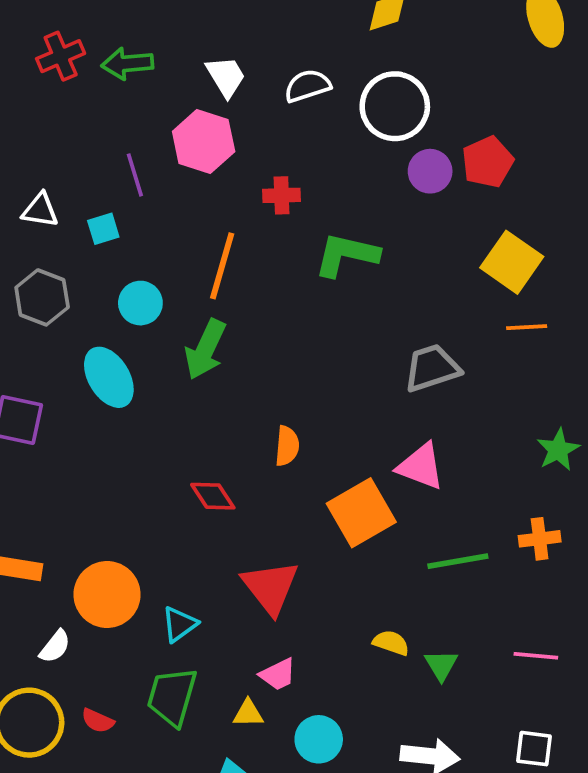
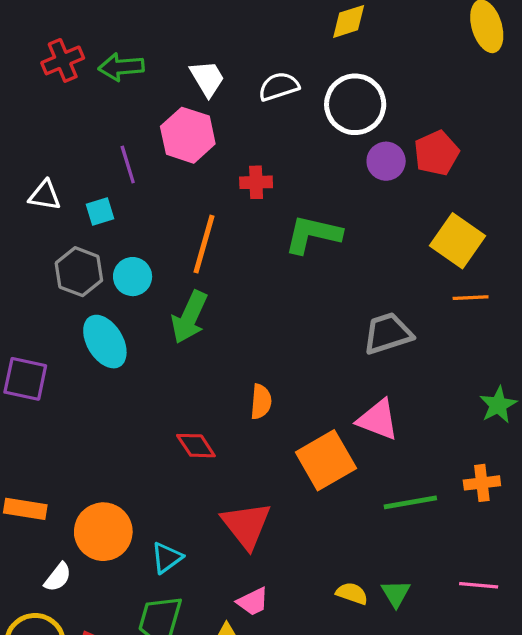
gray hexagon: (42, 297) -> (79, 272), moved
yellow semicircle: (391, 643) -> (352, 593), moved

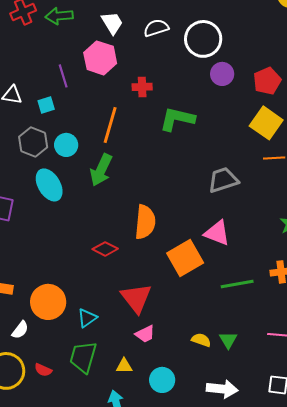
red pentagon: (436, 153) -> (267, 81), moved
orange semicircle: (261, 402) -> (145, 222), size x1.6
red diamond: (196, 446) -> (105, 249), turned -30
pink trapezoid: (253, 602) -> (145, 334), moved

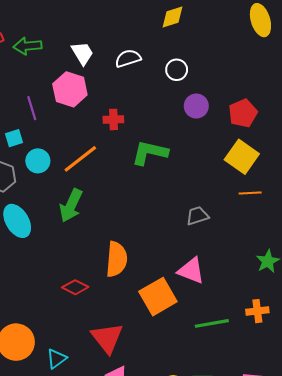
white circle: (203, 39) -> (177, 70), size x0.6
orange line: (110, 125) -> (80, 159), turned 36
cyan circle: (66, 145) -> (38, 161), moved
gray trapezoid: (223, 180) -> (197, 216), size x0.7

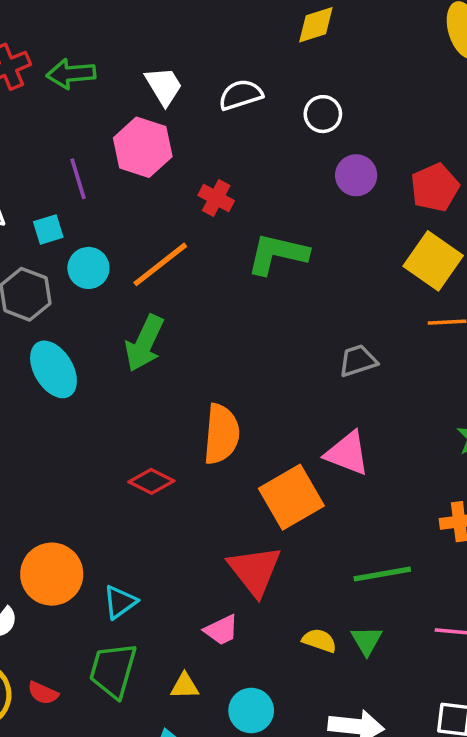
red cross: (113, 119) -> (216, 198), turned 30
green line: (212, 323) -> (382, 574), moved
red triangle: (107, 338) -> (255, 571), moved

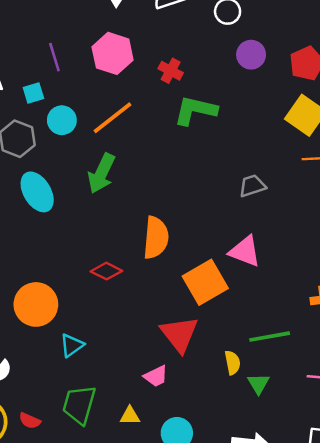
pink hexagon: (143, 147) -> (113, 53), moved
red cross: (216, 198) -> (171, 71), moved
orange circle: (52, 574) -> (36, 304), moved
cyan triangle: (120, 602) -> (72, 345), moved
yellow semicircle: (319, 641) -> (233, 363), moved, turned 60

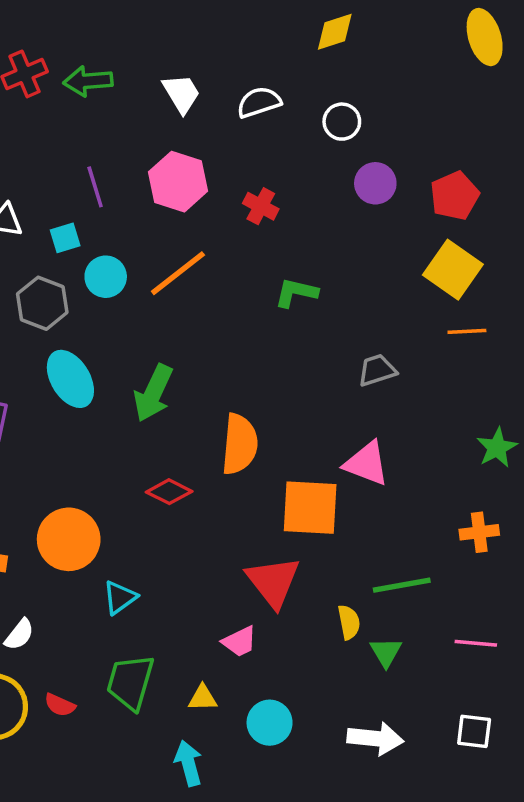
green L-shape: (195, 110) -> (296, 293), moved, size x0.7
green arrow: (101, 173) -> (153, 393), moved
orange square: (205, 282) -> (310, 508), turned 33

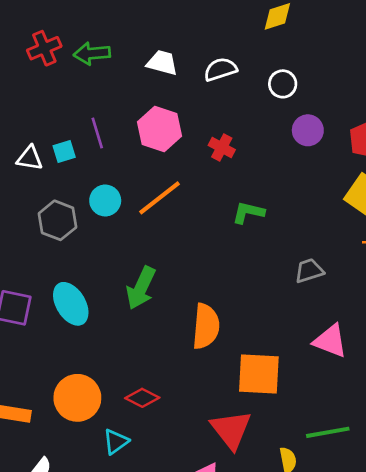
white trapezoid: (181, 93) -> (162, 63), turned -44
cyan square: (65, 238) -> (64, 151), moved
cyan ellipse: (70, 379) -> (71, 304), moved
pink triangle: (367, 464) -> (330, 341), moved
red diamond: (169, 492) -> (142, 398), moved

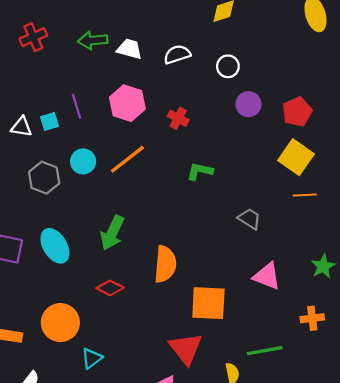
green arrow: (92, 53) -> (93, 40), moved
gray trapezoid: (309, 271) -> (250, 219), turned 50
red diamond: (142, 398) -> (110, 288), moved

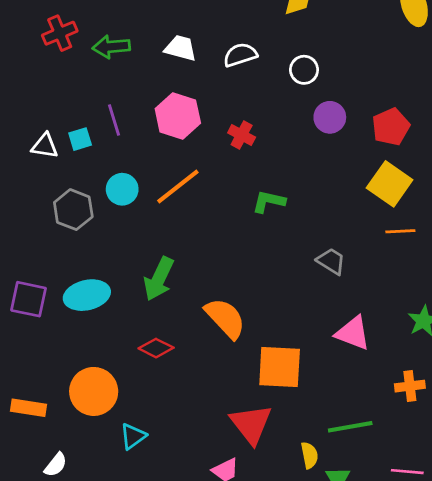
green arrow: (93, 40) -> (111, 47), moved
cyan ellipse: (55, 246) -> (87, 295), turned -72
orange semicircle: (165, 264) -> (225, 318), turned -48

